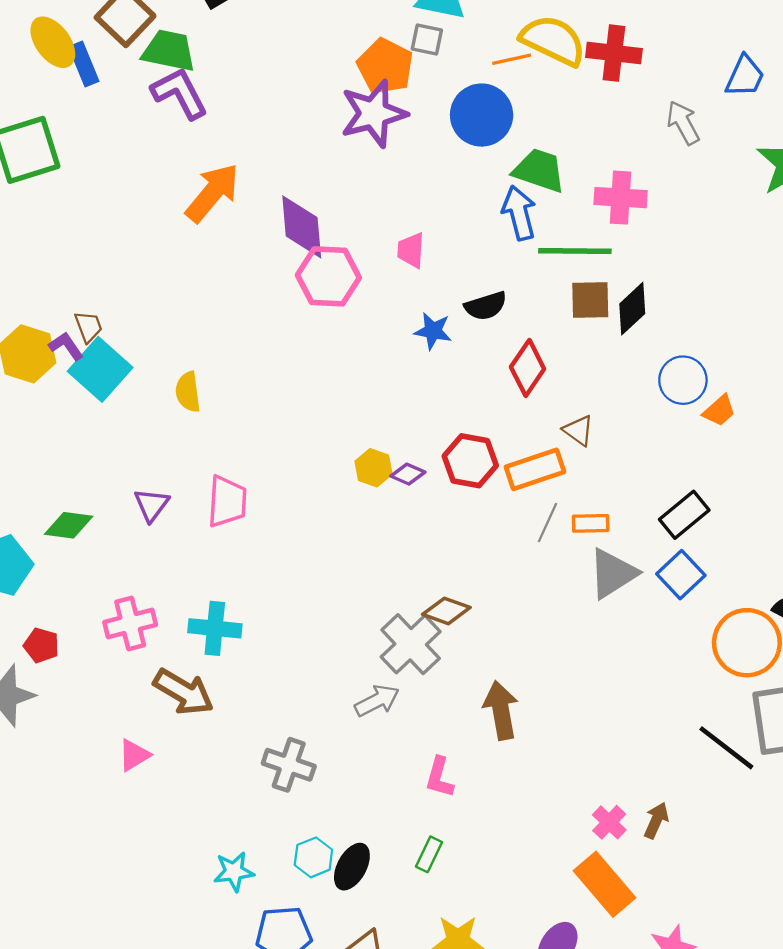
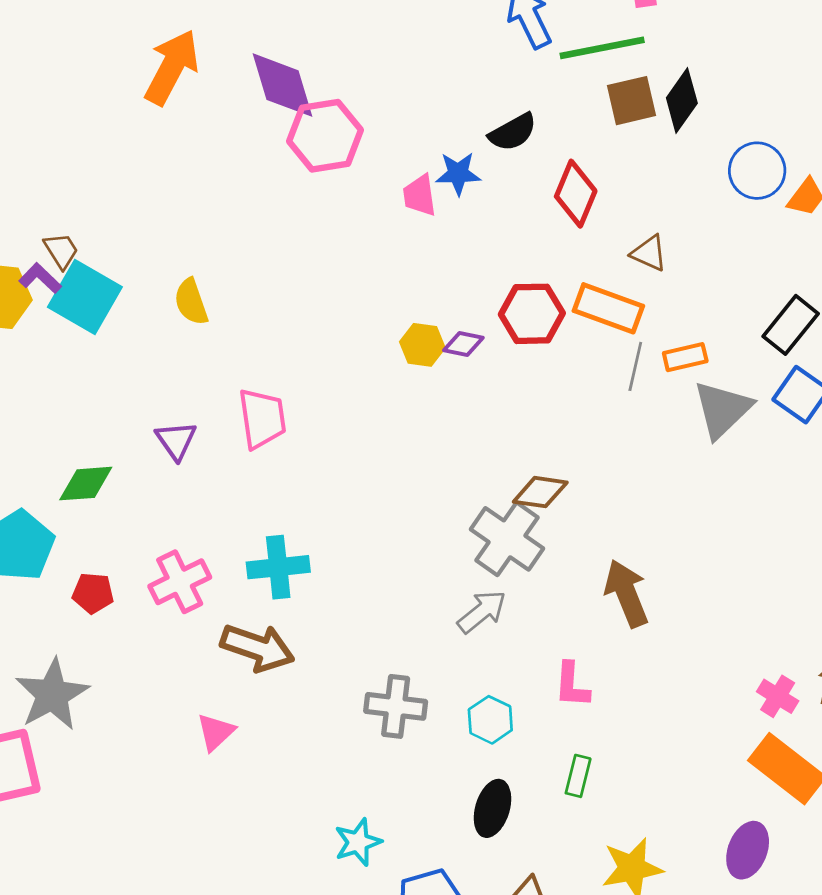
pink trapezoid: (411, 250) -> (420, 195), moved
orange rectangle: (535, 469) -> (608, 308), turned 50
red pentagon: (41, 645) -> (93, 593), moved
cyan hexagon: (313, 857) -> (490, 720), moved

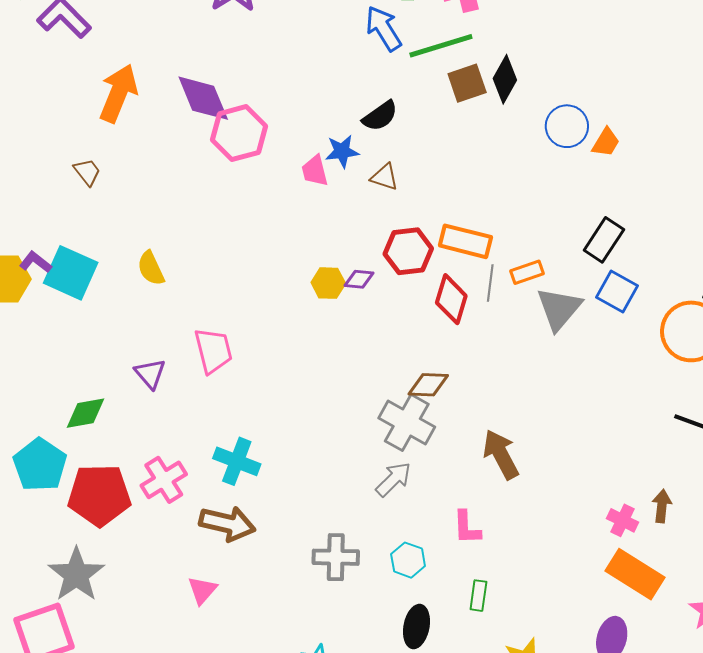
red diamond: (576, 194) -> (451, 299), moved
brown trapezoid: (61, 251) -> (87, 172), moved
brown triangle: (649, 253) -> (385, 177), moved
cyan cross: (278, 567) -> (237, 461), turned 33
red pentagon: (93, 593) -> (99, 495), size x2.0

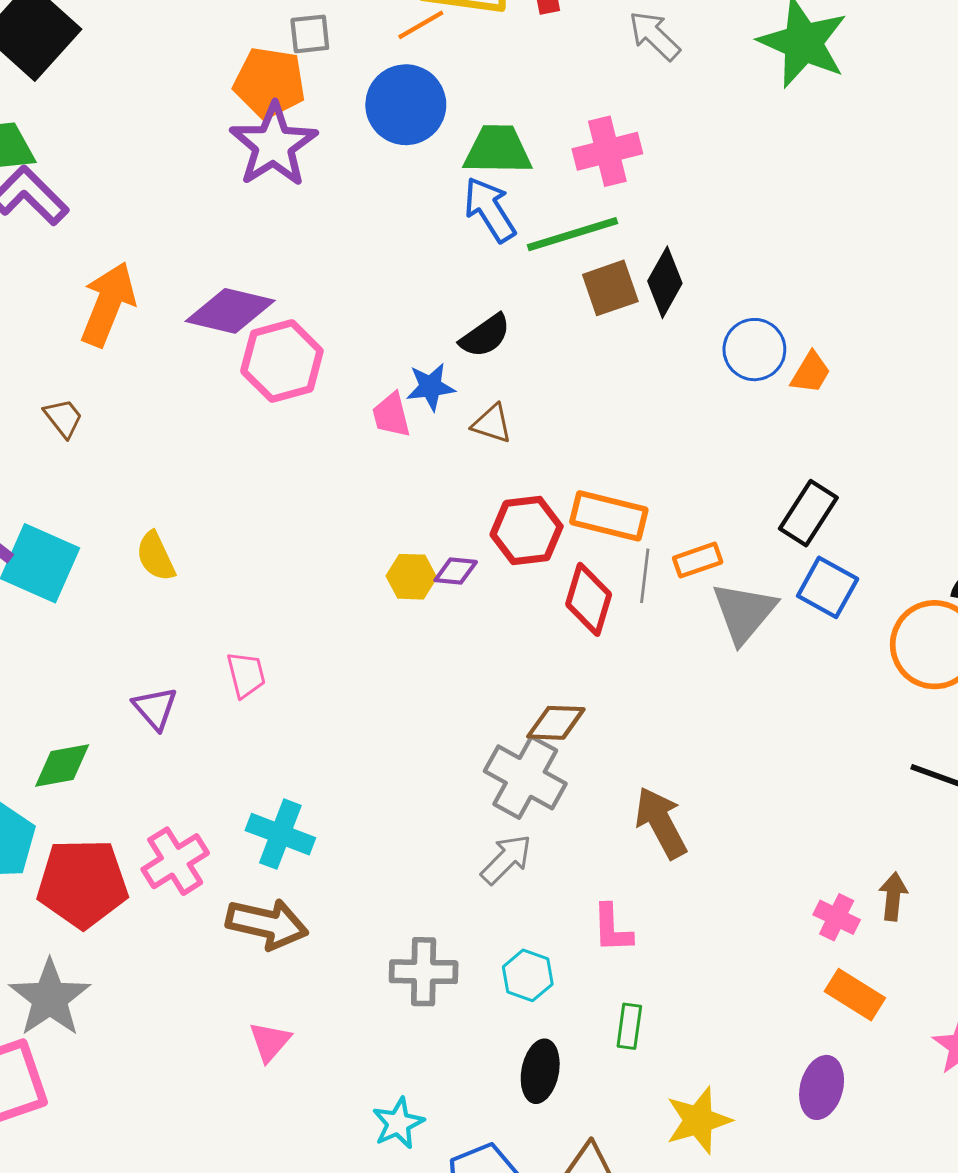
purple diamond: (203, 98) -> (230, 311), turned -54
pink trapezoid: (213, 351) -> (246, 675), size x0.7
orange rectangle: (635, 574) -> (855, 995), size x0.7
pink triangle: (202, 590) -> (270, 1042), moved

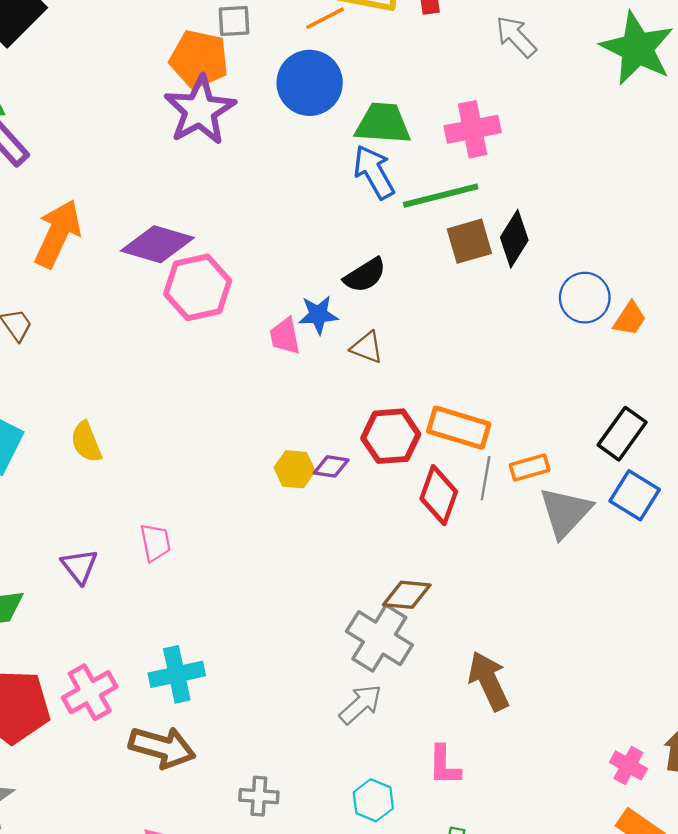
cyan cross: (280, 834) -> (177, 674), turned -36
gray cross: (424, 972) -> (259, 796), moved, size x0.7

